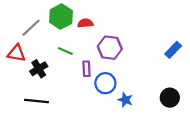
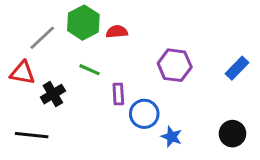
purple hexagon: (110, 48) -> (175, 65), moved
black line: (37, 101) -> (32, 135), moved

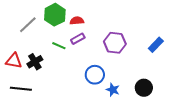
red triangle: (22, 73) -> (14, 61), moved
purple rectangle: (118, 94) -> (78, 39), moved, turned 64
black circle: (232, 134) -> (144, 88), moved

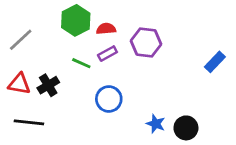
gray line: (28, 25) -> (21, 40), moved
purple hexagon: (115, 43) -> (146, 43), moved
blue circle: (95, 75) -> (109, 99), moved
black circle: (144, 88) -> (186, 128), moved

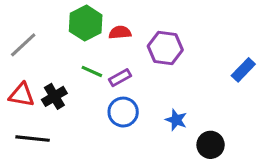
purple rectangle: (107, 54) -> (120, 78), moved
blue star: (156, 124) -> (176, 120), moved

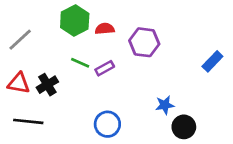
blue circle: (123, 112) -> (107, 124), moved
blue star: (176, 120) -> (165, 105), moved, turned -30

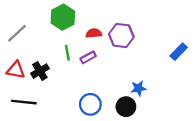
red semicircle: (105, 29) -> (94, 33), moved
green line: (80, 63) -> (67, 53), turned 56
black circle: (184, 127) -> (126, 107), moved

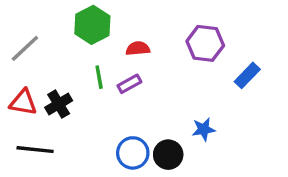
purple hexagon: (121, 36) -> (205, 43), moved
blue rectangle: (179, 52) -> (247, 75), moved
black circle: (126, 107) -> (168, 155), moved

